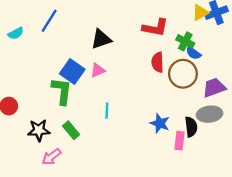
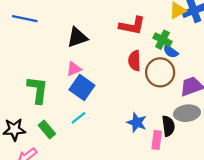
blue line: (49, 21) -> (25, 19), turned 70
blue square: (72, 71) -> (82, 88), moved
cyan line: (107, 111) -> (78, 118), moved, turned 49

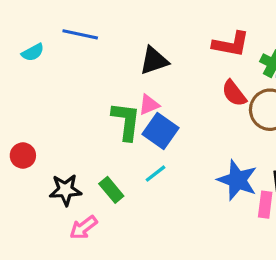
red semicircle: (134, 61) -> (234, 93), turned -36
green L-shape: (38, 90) -> (126, 121), moved
blue star: (137, 123) -> (237, 180), size x1.4

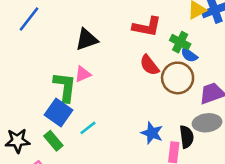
blue line: (80, 34) -> (29, 19), turned -64
blue square: (160, 131) -> (58, 113), moved
blue star: (237, 180) -> (152, 133), size x0.7

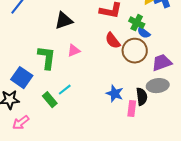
pink triangle: (83, 74) -> (74, 51), moved
blue square: (58, 113) -> (22, 78), moved
green rectangle: (53, 141) -> (50, 100), moved

